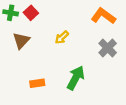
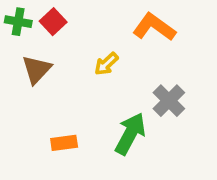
orange L-shape: (103, 16) -> (154, 27), moved
gray cross: (108, 48) -> (169, 101), moved

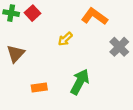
brown triangle: (37, 69) -> (16, 54), moved
gray cross: (169, 101) -> (119, 47), moved

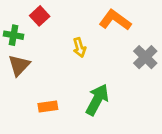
green cross: (11, 13) -> (14, 35), moved
yellow arrow: (65, 39) -> (79, 47), turned -63

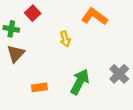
gray cross: (145, 57) -> (119, 74), moved

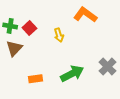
red square: (33, 13) -> (29, 28), moved
green arrow: (80, 82) -> (72, 74), turned 35

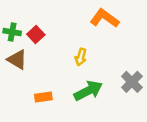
yellow arrow: (59, 35) -> (81, 57), moved, turned 32
brown triangle: (14, 48) -> (17, 59), turned -42

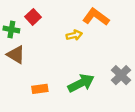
red square: (36, 35) -> (33, 17), moved
yellow arrow: (81, 57) -> (74, 35), moved, turned -119

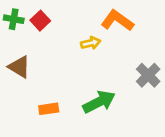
green cross: (11, 29) -> (14, 19), moved
gray cross: (121, 75) -> (148, 75), moved

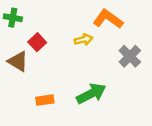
red square: (40, 21) -> (37, 42), moved
gray cross: (148, 75) -> (130, 56), moved

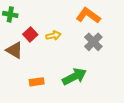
yellow arrow: (84, 40) -> (53, 35), moved
gray cross: (130, 56) -> (93, 42), moved

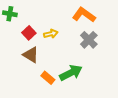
brown triangle: (14, 50) -> (31, 55), moved
orange rectangle: (37, 82) -> (48, 78), moved, turned 48

